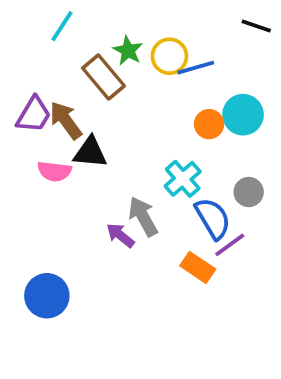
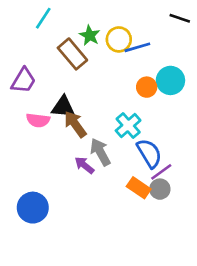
brown arrow: (66, 120) -> (75, 124), moved
gray circle: (249, 192) -> (160, 189), moved

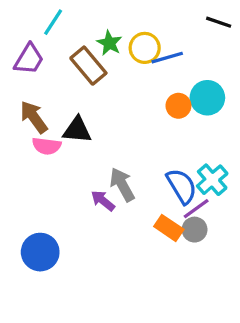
purple trapezoid: (23, 80) -> (29, 59), moved
brown arrow: (75, 124) -> (34, 117), moved
cyan cross: (128, 125) -> (212, 180), moved

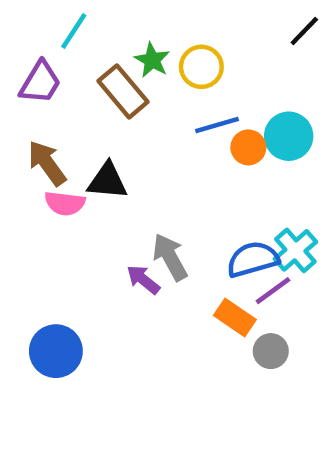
black line: (219, 22) -> (304, 31), turned -65
blue line: (167, 58) -> (217, 125), moved
blue semicircle: (182, 186) -> (253, 259), turned -75
gray circle: (195, 230) -> (271, 351), moved

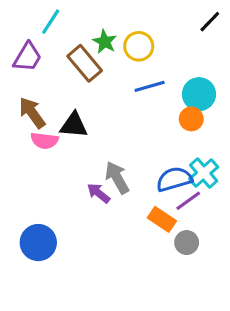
orange circle: (248, 147) -> (191, 119), moved

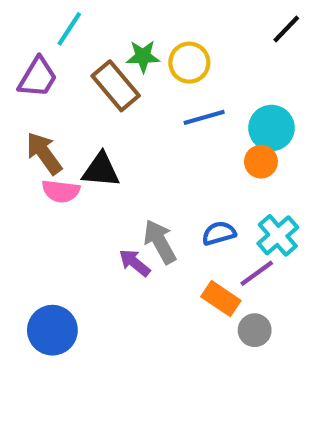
green star: (105, 42) -> (143, 56), turned -30
blue semicircle: (174, 179) -> (219, 233), moved, size x0.7

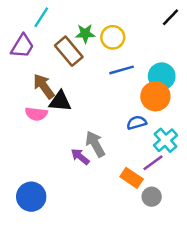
brown arrow: (44, 153) -> (44, 86), moved
orange circle: (261, 162) -> (155, 96), size x1.5
blue semicircle: (219, 233) -> (137, 123), moved

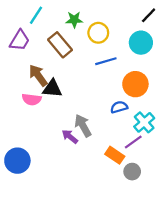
green star: (85, 34) -> (74, 20), moved
cyan circle: (162, 76) -> (141, 43), moved
blue circle: (31, 197) -> (17, 161), moved

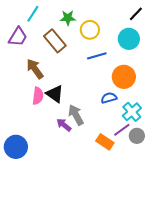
black triangle: (52, 89) -> (55, 94), moved, turned 30
pink semicircle: (32, 99) -> (38, 96), moved, turned -90
gray circle: (132, 172) -> (137, 136), moved

